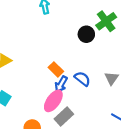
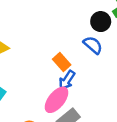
blue semicircle: (82, 79) -> (93, 45), moved

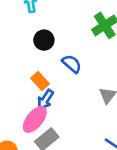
black circle: (101, 22) -> (44, 40), moved

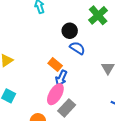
black circle: (44, 40) -> (70, 31), moved

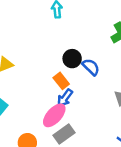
black circle: (70, 31) -> (72, 59), moved

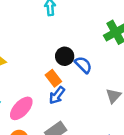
pink ellipse: (54, 115) -> (21, 108), moved

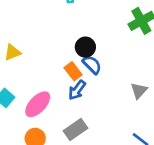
blue semicircle: (83, 65) -> (92, 65), moved

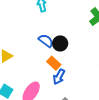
blue semicircle: (92, 65) -> (46, 41), moved

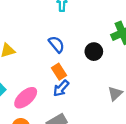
black circle: (60, 43) -> (94, 52), moved

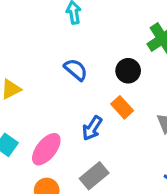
orange rectangle: (59, 72) -> (122, 107), moved

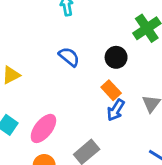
blue arrow: (92, 128) -> (116, 110), moved

